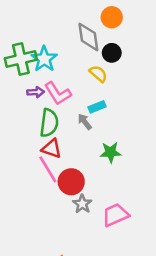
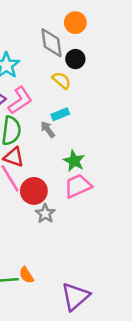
pink L-shape: (58, 93) -> (20, 100), turned -92
green star: (110, 152) -> (74, 161), turned 30
pink trapezoid: (115, 215) -> (78, 186), moved

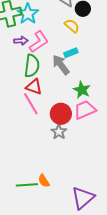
gray arrow: (48, 129) -> (61, 65), size x1.5
red circle: (34, 191) -> (61, 114), moved

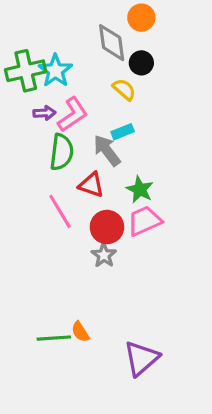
red triangle: (34, 87) -> (91, 185), moved

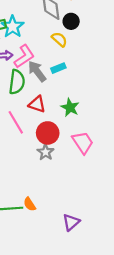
gray arrow: (107, 150) -> (37, 71), moved
pink trapezoid: (144, 221) -> (83, 143), moved, turned 80
purple triangle: (141, 358) -> (71, 222), size x0.7

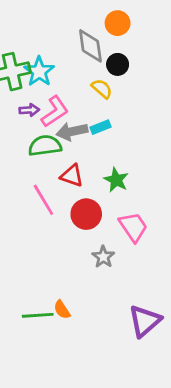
gray arrow: (37, 71) -> (72, 131), turned -65
green semicircle: (17, 82) -> (45, 146), turned -105
gray star: (46, 152) -> (103, 257), moved
purple triangle: (71, 222) -> (145, 321), moved, size x1.4

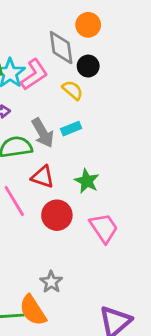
pink L-shape: (55, 111) -> (34, 75), moved
gray arrow: (72, 131) -> (43, 133), turned -108
gray star: (103, 257) -> (51, 282), moved
orange semicircle: (62, 310) -> (33, 310), size x1.6

